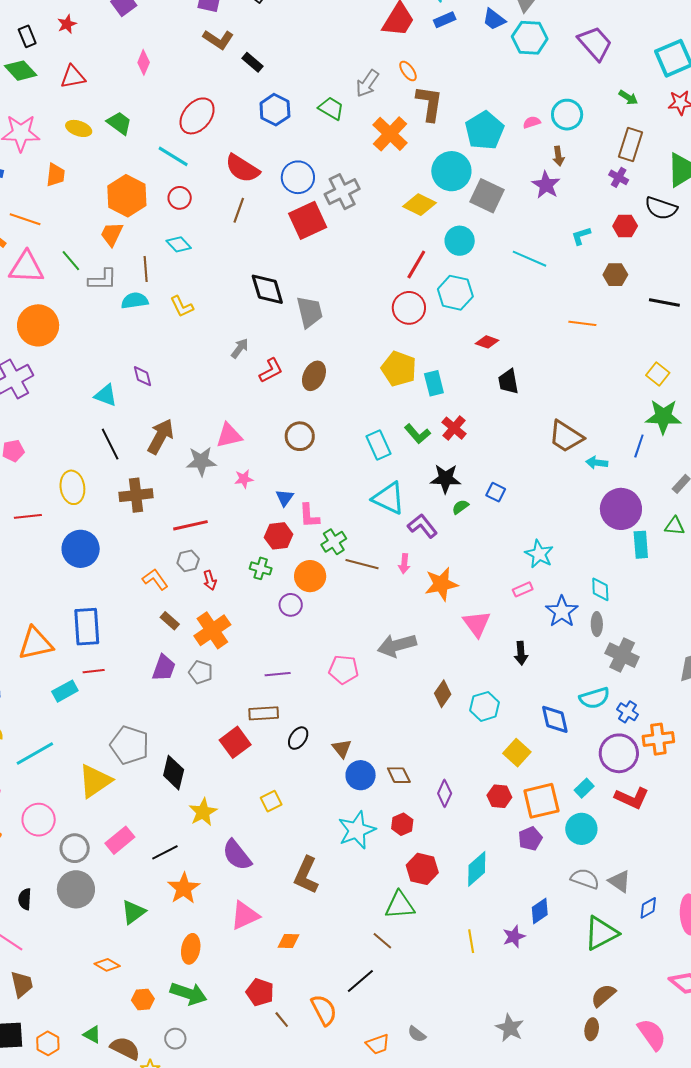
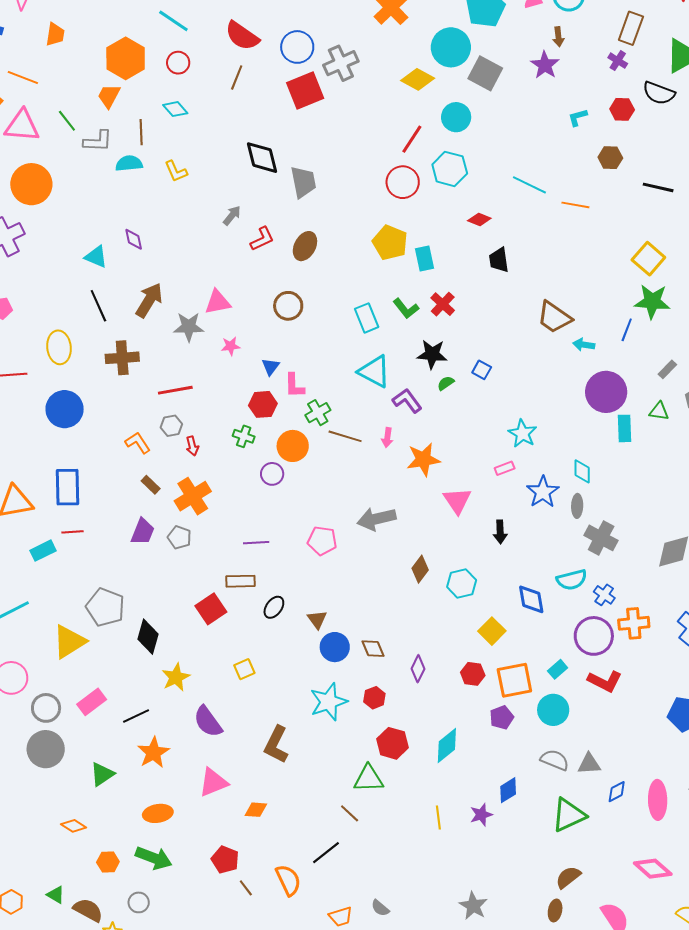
cyan line: (530, 259) -> (529, 185), moved
yellow square: (658, 374) -> (648, 259), size x1.4
gray triangle: (620, 881) -> (589, 764), turned -40
orange ellipse: (191, 949) -> (158, 813), turned 68

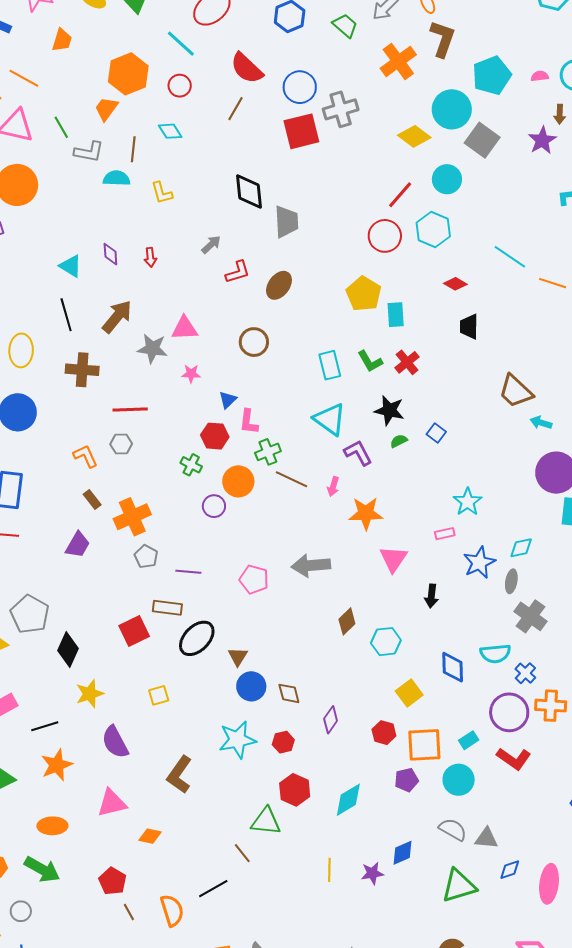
red arrow: (192, 446) -> (150, 257), moved
cyan diamond: (582, 471) -> (521, 548), turned 70
gray pentagon: (179, 537) -> (146, 557), moved
black ellipse: (274, 607) -> (197, 638), size x1.6

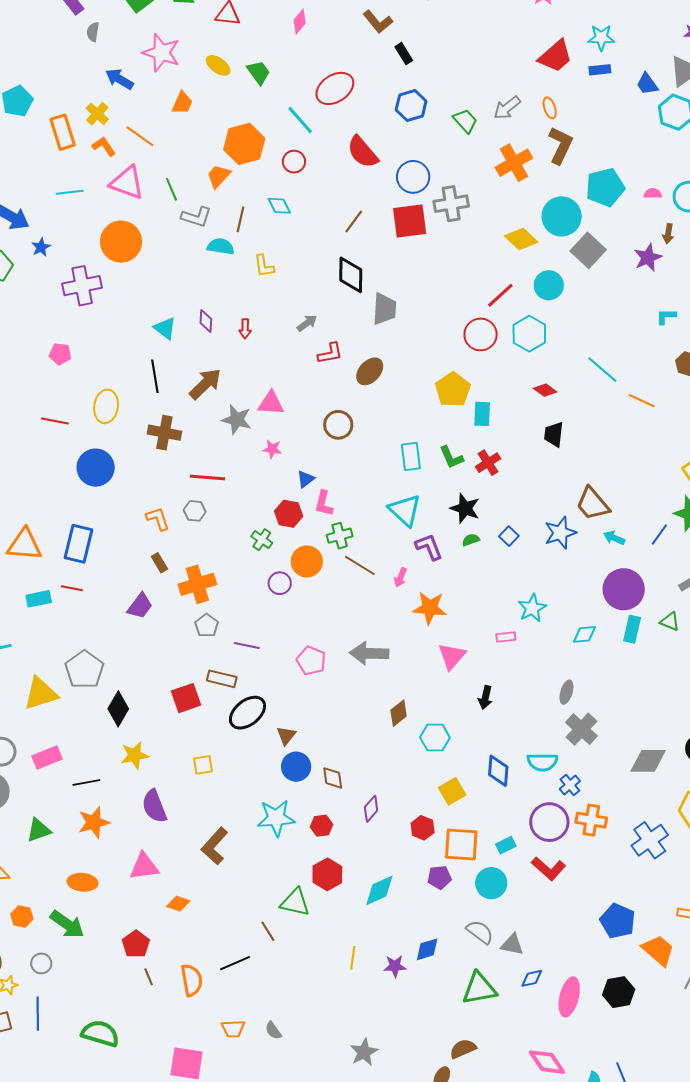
brown line: (235, 109) -> (354, 222), moved
cyan diamond: (521, 548) -> (584, 634), moved
blue star: (479, 563) -> (560, 533), moved

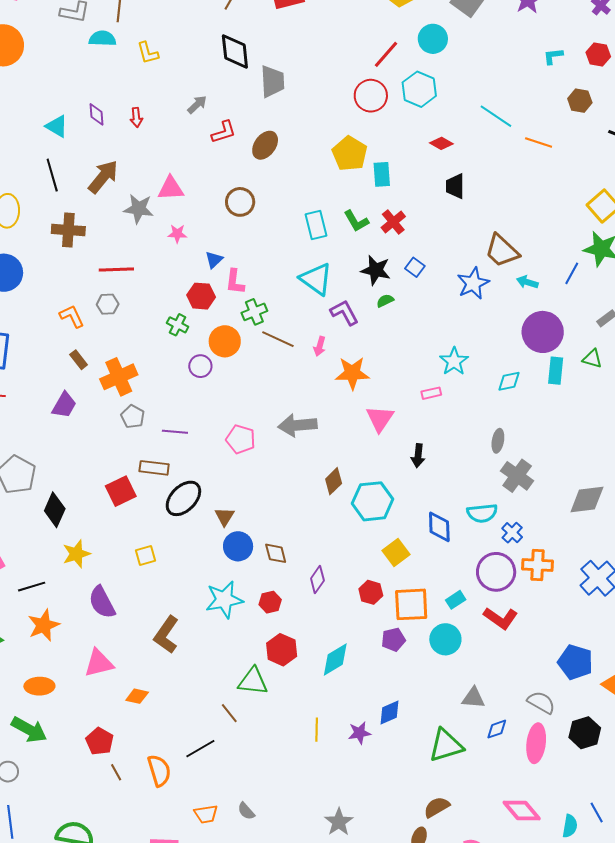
blue square: (509, 536) -> (415, 267), moved
cyan hexagon: (435, 738) -> (373, 501), size x1.4
gray semicircle: (480, 932) -> (541, 702), moved

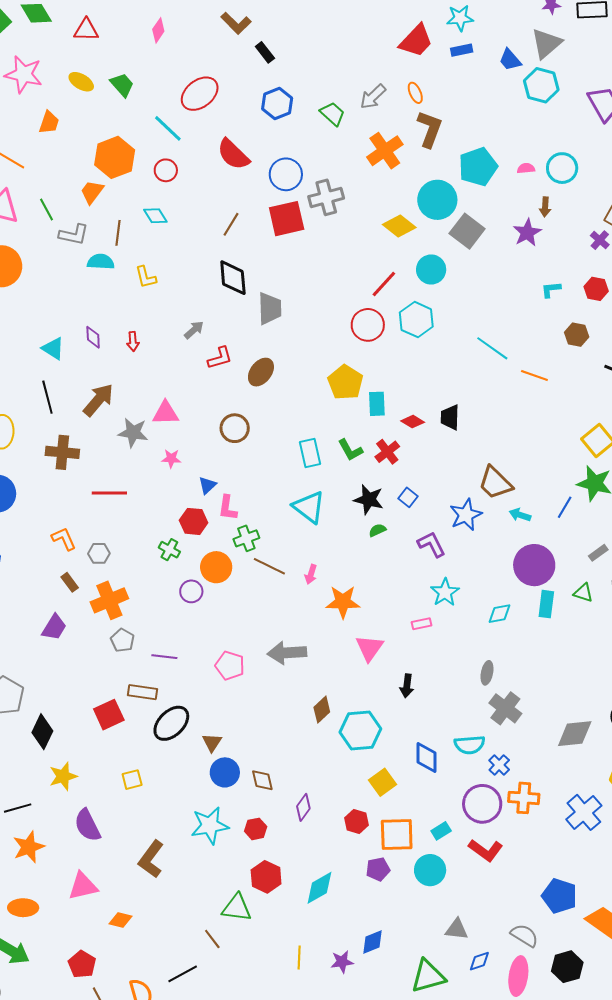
red diamond: (441, 143) -> (413, 422), moved
gray hexagon: (108, 304) -> (99, 553), moved
purple L-shape: (344, 313) -> (431, 544), moved

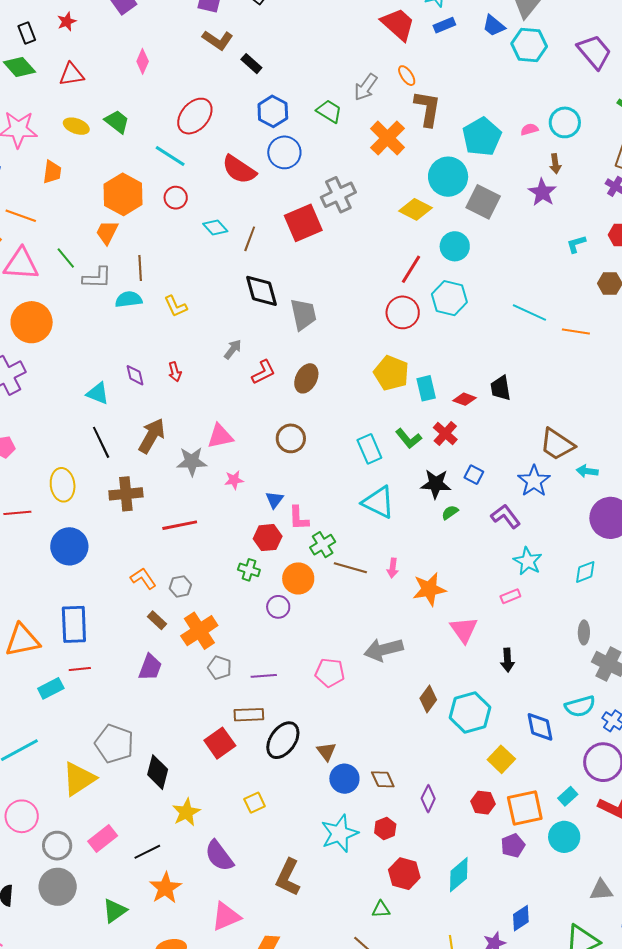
red trapezoid: (416, 41) -> (398, 24), turned -81
blue circle: (286, 174) -> (284, 152), moved
cyan diamond: (155, 216) -> (215, 227), moved
green triangle: (237, 908) -> (381, 909), size x0.6

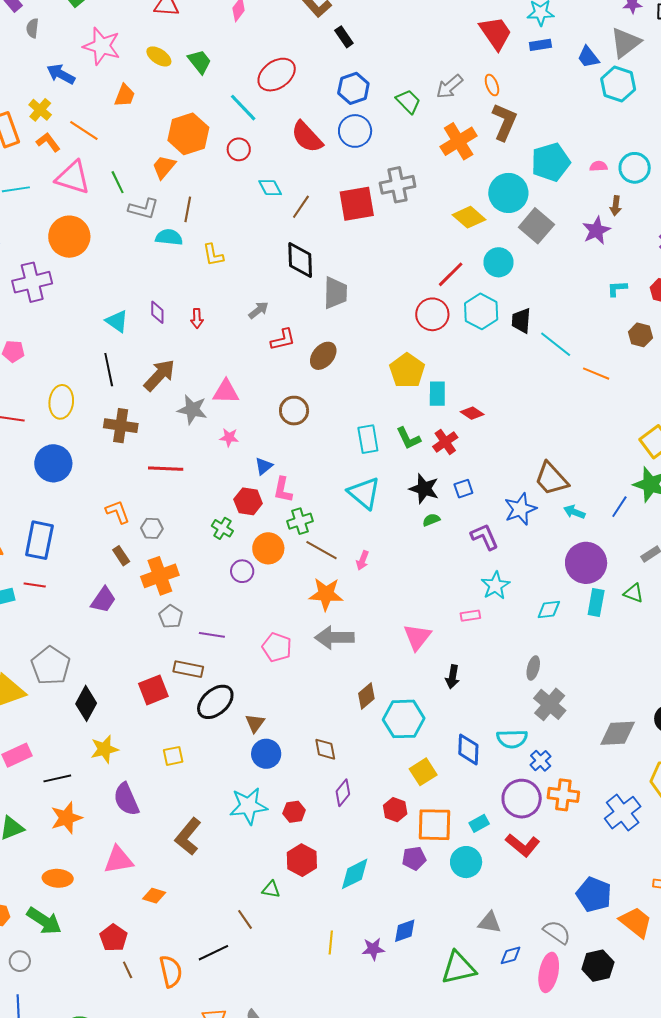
black trapezoid: (501, 388) -> (521, 321), moved
blue square: (474, 475) -> (463, 489), turned 30
orange star: (429, 589) -> (326, 594), moved
brown diamond: (383, 779) -> (325, 749), moved

